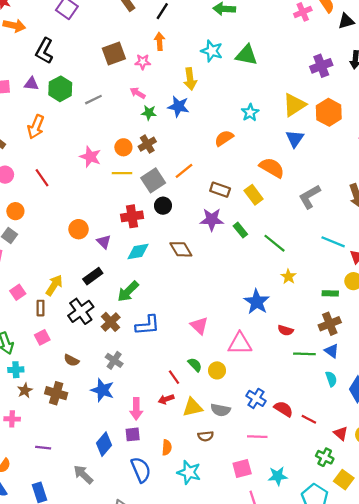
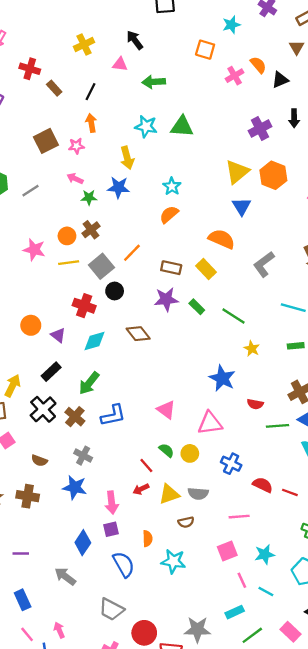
cyan star: (250, 113) -> (172, 186), moved
red cross: (132, 216) -> (84, 306), turned 35
green rectangle: (330, 293) -> (296, 346), moved
blue cross: (256, 398) -> (231, 464), moved

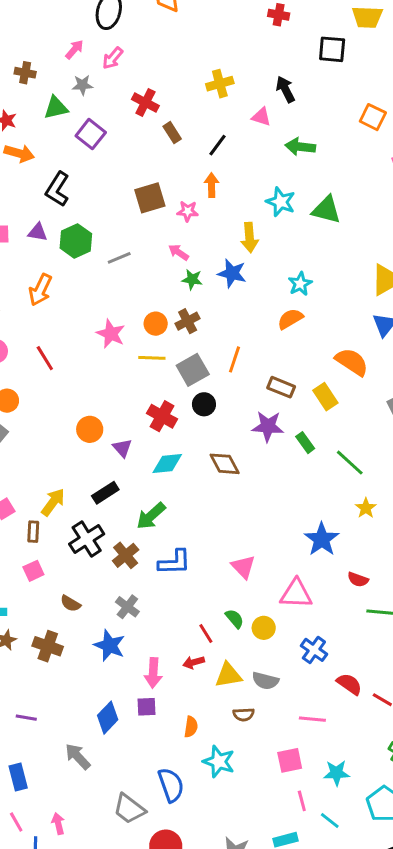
orange line: (132, 253) -> (235, 359), turned -36
blue semicircle: (124, 564) -> (171, 785), moved

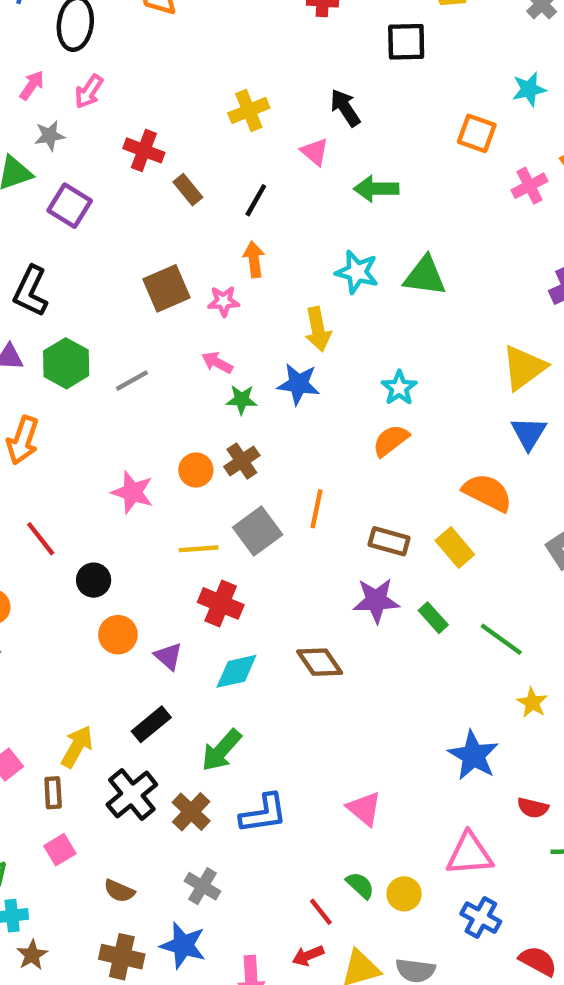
pink triangle: (261, 117) -> (315, 152), turned 30
yellow line: (152, 358) -> (199, 549), moved
black circle: (204, 404) -> (94, 580), moved
pink triangle: (296, 594) -> (470, 854), moved
brown cross: (48, 646) -> (122, 957), moved

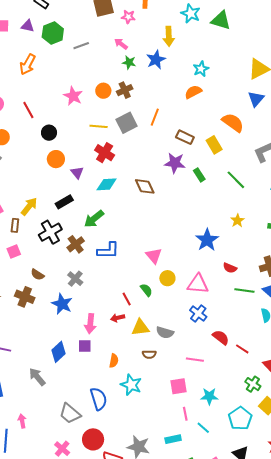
blue star: (298, 384) -> (156, 60), turned 30
green line: (501, 639) -> (236, 180), moved
yellow circle: (404, 894) -> (167, 278), moved
brown cross: (122, 957) -> (25, 297), moved

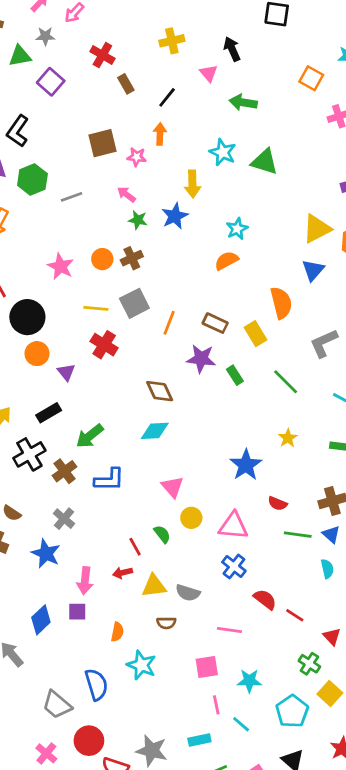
orange line: (155, 117) -> (169, 323), moved
orange semicircle: (233, 123) -> (281, 303), turned 40
black circle: (49, 133) -> (27, 317), size x1.6
cyan diamond: (107, 184) -> (155, 431), moved

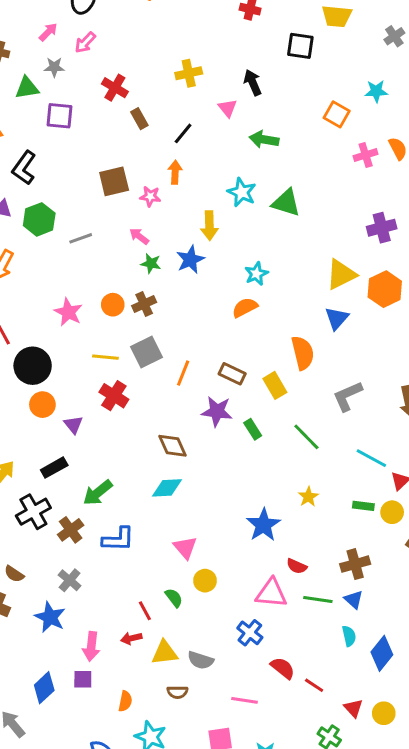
purple square: (51, 82) -> (60, 116), turned -36
pink triangle: (233, 526) -> (271, 593), moved

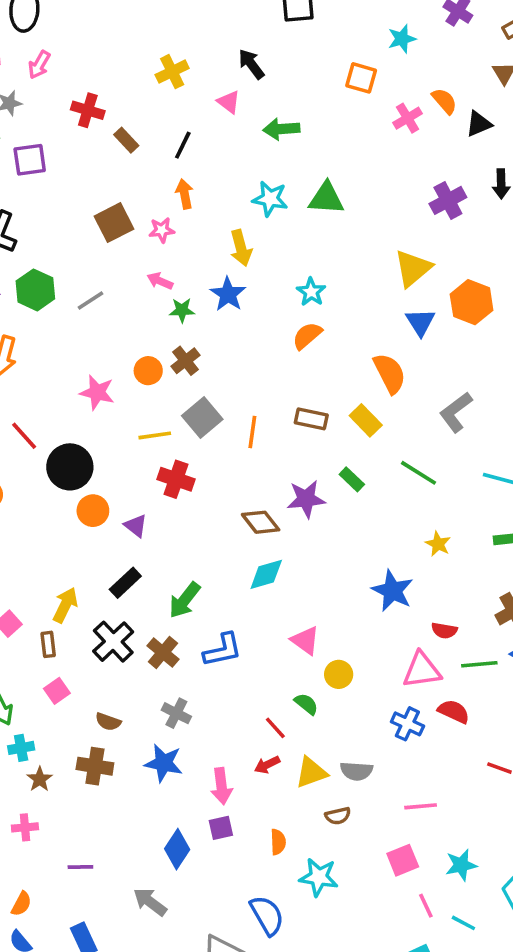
orange hexagon: (385, 289) -> (472, 302), moved
purple star: (217, 411) -> (306, 499), moved
red semicircle: (283, 668) -> (454, 711), moved

